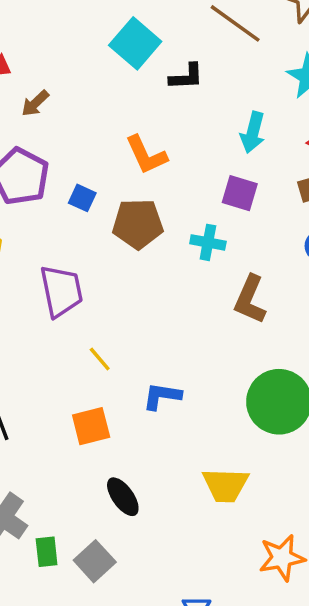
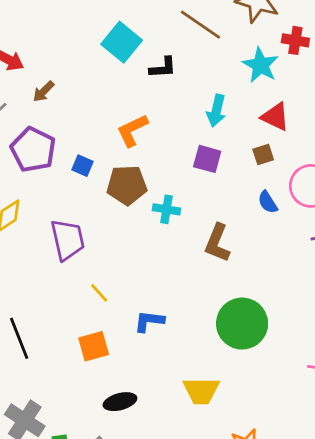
orange L-shape: (146, 155) -> (132, 130), turned 90
cyan cross: (208, 242) -> (167, 209), moved
black ellipse: (123, 497) -> (120, 402), turned -68

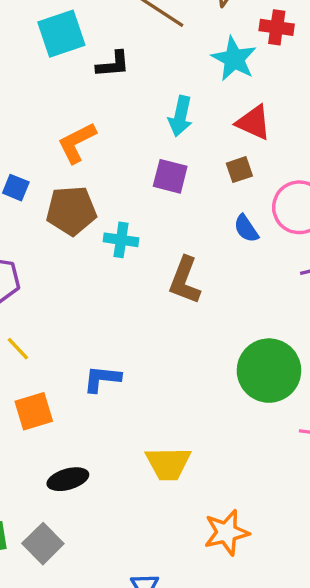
cyan square: (122, 42) -> (61, 34), turned 33
yellow line: (99, 293) -> (18, 349), moved
green circle: (242, 324) -> (269, 371), moved

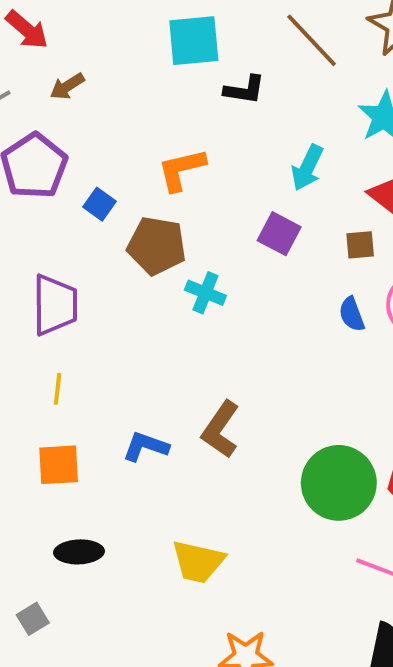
brown L-shape: (185, 280) -> (221, 429), moved
yellow line: (18, 349) -> (58, 389), turned 36
gray square: (43, 544) -> (33, 619), size x0.7

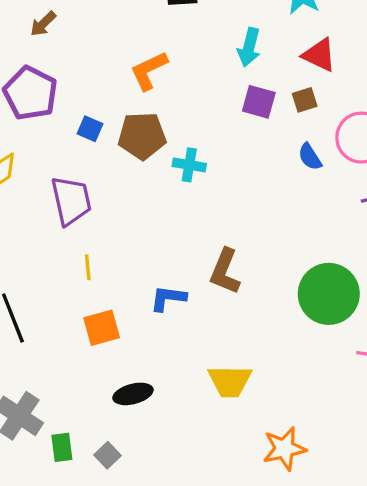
blue square: (99, 204) -> (90, 129), moved
purple square: (279, 234) -> (259, 102), moved

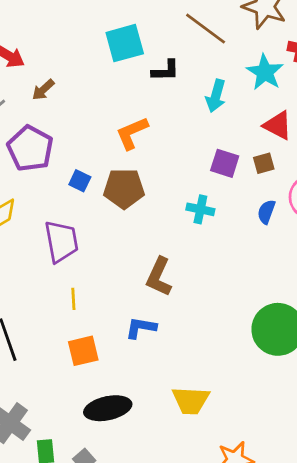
cyan arrow: (249, 47) -> (216, 96), moved
blue semicircle: (310, 157) -> (266, 212), turned 50
cyan cross: (189, 165) -> (200, 209), moved
brown L-shape: (225, 272) -> (159, 277), moved
black ellipse: (133, 394) -> (108, 408), size x1.4

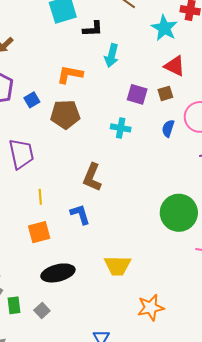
cyan arrow: (216, 96) -> (112, 56), moved
orange L-shape: (132, 133) -> (70, 74), turned 36
blue square: (80, 181) -> (32, 100), moved, turned 35
yellow line: (73, 299) -> (40, 197), moved
blue L-shape: (141, 328) -> (80, 214), turned 65

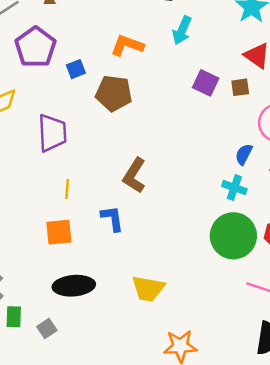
cyan cross: (121, 128) -> (234, 188), moved
blue semicircle: (168, 128) -> (244, 154), moved

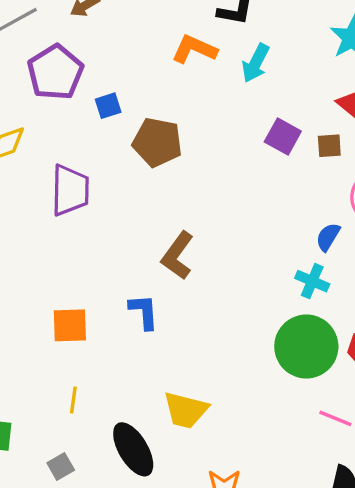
orange L-shape: (127, 45) -> (194, 49), moved
yellow line: (67, 189) -> (73, 400), moved
black ellipse: (74, 286) -> (133, 449), moved, turned 60
gray square: (47, 328) -> (61, 467), moved

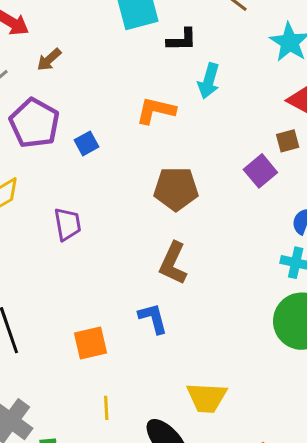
orange L-shape: (194, 49) -> (156, 111), moved
purple square: (283, 137) -> (260, 171), moved, turned 32
brown pentagon: (157, 142) -> (176, 189), moved
purple trapezoid: (70, 190) -> (68, 224), size x0.7

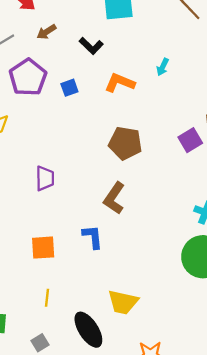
black L-shape: (182, 40) -> (91, 46), moved, turned 35
cyan arrow: (209, 81) -> (163, 67), size x0.7
blue square: (87, 143) -> (69, 88), moved
purple trapezoid: (68, 224) -> (45, 178), moved

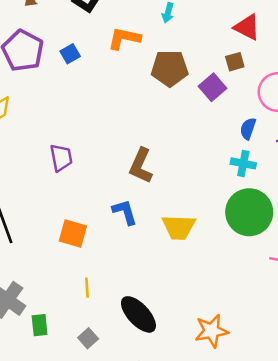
brown pentagon: (125, 143) -> (170, 68), moved
orange square: (43, 248) -> (73, 234), turned 30
yellow trapezoid: (123, 302) -> (179, 227), moved

